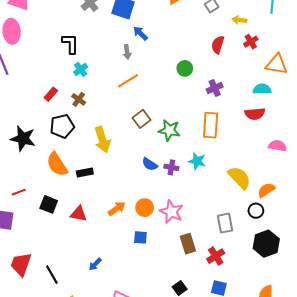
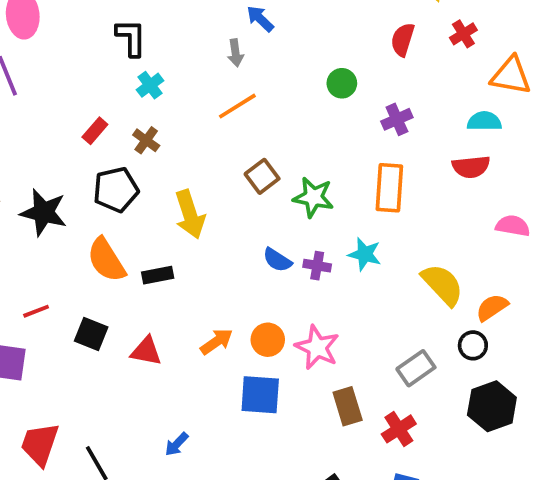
gray rectangle: (225, 223) -> (416, 368), turned 66
blue square: (140, 237) -> (260, 395), size x1.6

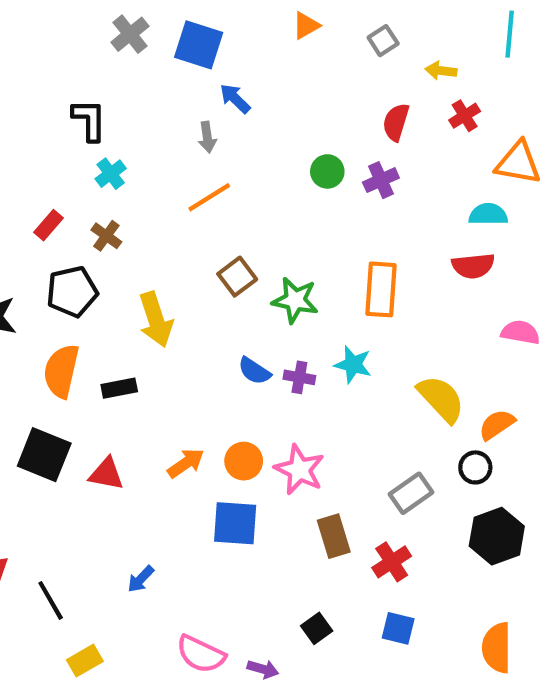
purple cross: (397, 119) -> (381, 180), moved
orange semicircle: (106, 260) -> (61, 371), turned 45
black square: (91, 334) -> (44, 455), size x1.4

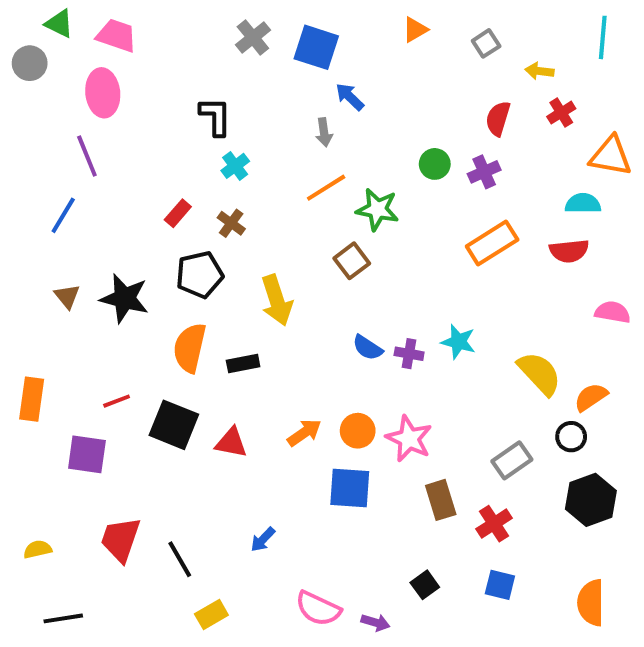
orange rectangle: (381, 289) -> (492, 243), moved, turned 54
green star: (295, 300) -> (377, 209), moved

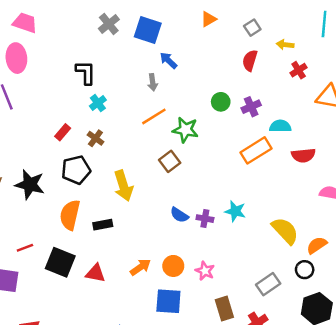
red semicircle: (498, 118) -> (250, 60), moved
cyan semicircle: (583, 203) -> (280, 126), moved
pink star: (409, 439) -> (205, 271), size x0.7

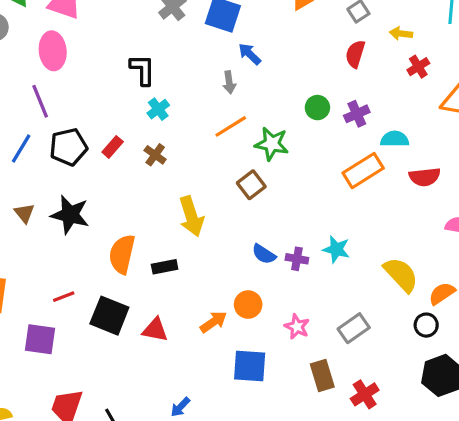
black pentagon: (76, 170) -> (68, 147), moved
orange circle: (173, 266) -> (248, 305), moved
gray rectangle: (268, 284) -> (354, 328), moved

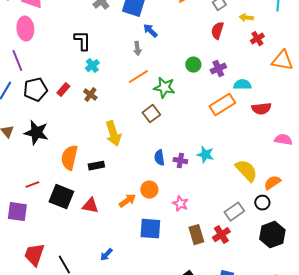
blue semicircle: (264, 254) -> (159, 158), turned 49
gray rectangle: (354, 328) -> (234, 212), moved
red cross: (365, 394) -> (221, 235), moved

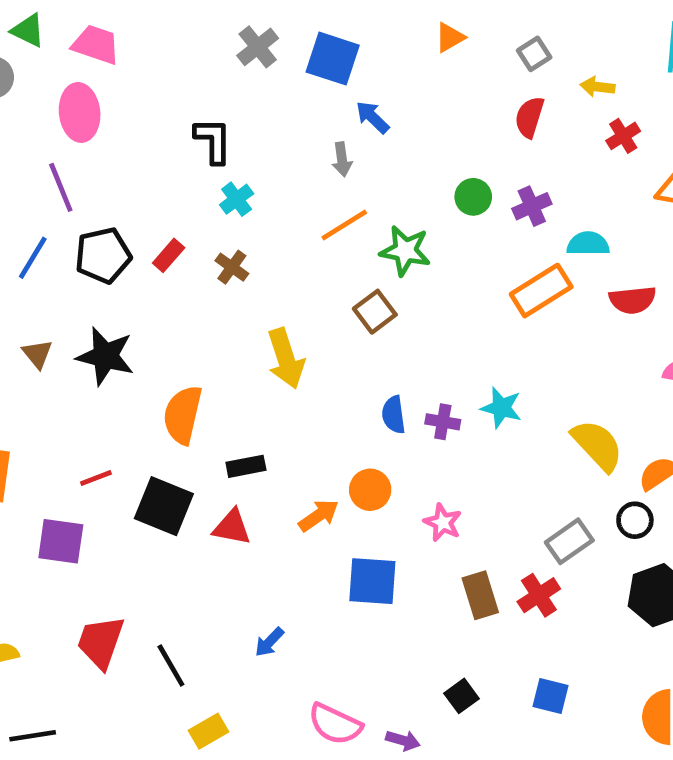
black rectangle: (96, 166) -> (246, 466), moved

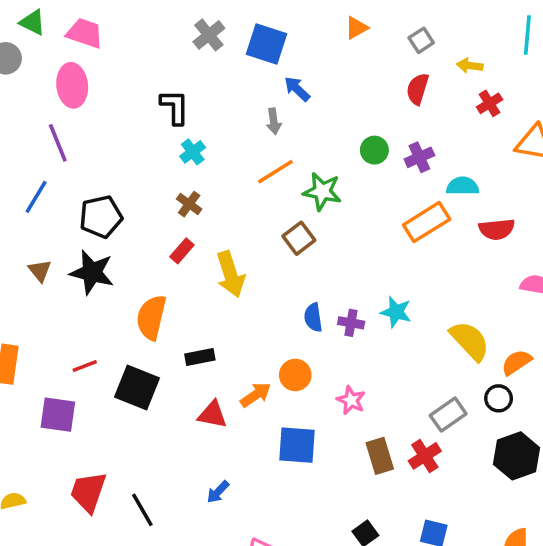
black pentagon: (103, 255) -> (101, 217), moved
red rectangle: (169, 255) -> (182, 251), moved
red triangle: (232, 527) -> (212, 415), moved

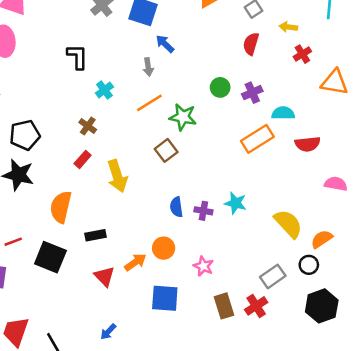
cyan cross: (193, 152) -> (104, 90), moved
red triangle: (212, 415) -> (104, 276), turned 35

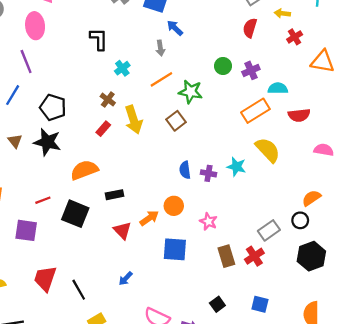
black pentagon: (25, 135) -> (53, 107), turned 30
yellow arrow: (117, 176) -> (133, 120), moved
orange semicircle: (61, 207) -> (84, 170), turned 56
yellow semicircle: (288, 224) -> (268, 150), moved

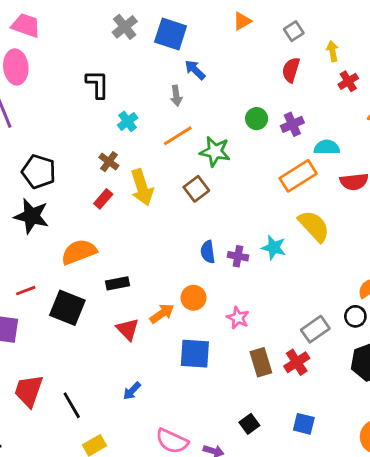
yellow arrow: (282, 13) -> (332, 51), turned 72

